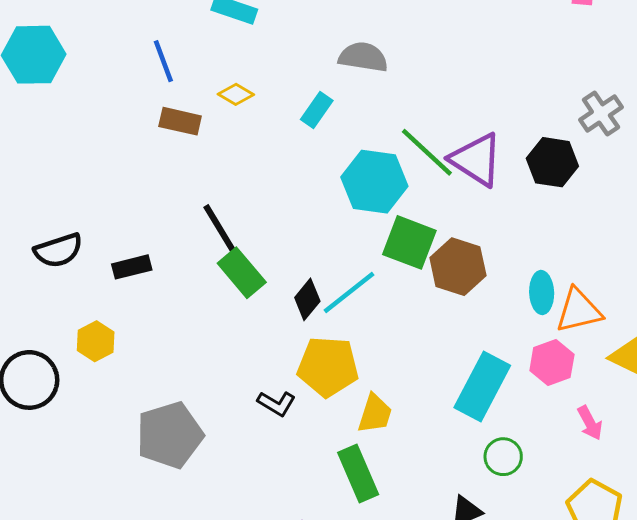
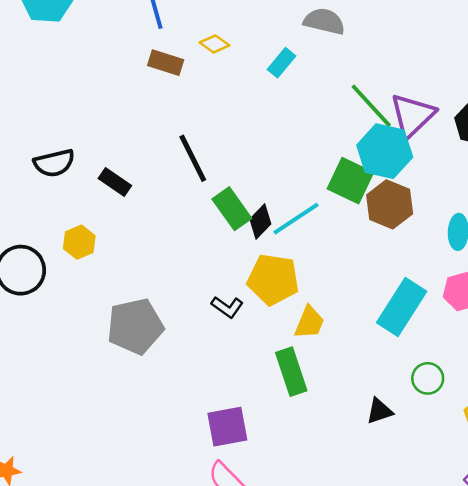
purple triangle: (476, 160) -> (412, 116), turned 39
cyan hexagon: (374, 182) -> (385, 151), moved
black rectangle: (132, 267) -> (115, 182), turned 44
green rectangle: (242, 273) -> (232, 209), moved
green circle: (503, 457) -> (428, 378), moved

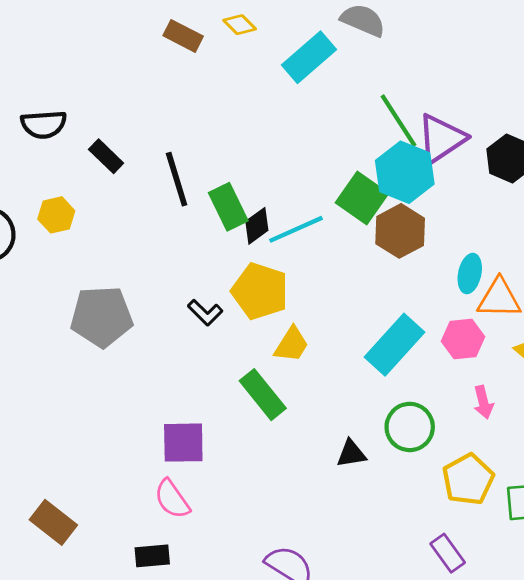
cyan rectangle: (282, 63) -> (309, 57), size x1.6
black line: (193, 158) -> (177, 179), moved
green rectangle: (291, 372) -> (263, 395), turned -30
green circle: (428, 378) -> (410, 427), size x1.4

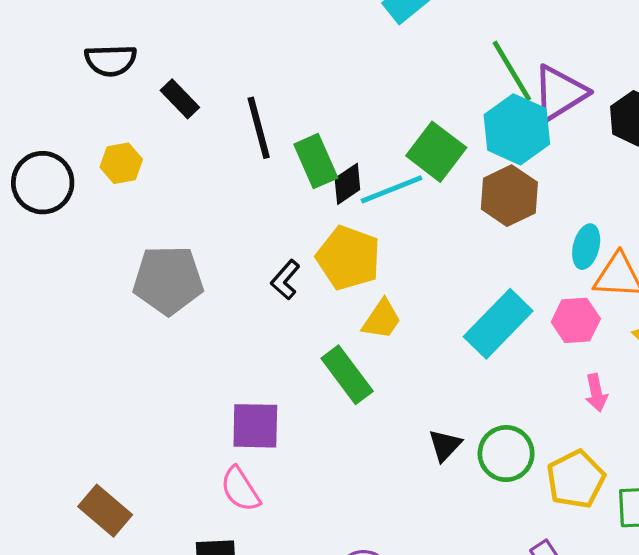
green square: (362, 198) -> (436, 152), moved
black L-shape: (205, 313) -> (285, 280), turned 84
green circle: (410, 427) -> (506, 454), moved
black triangle: (351, 454) -> (445, 445), turned -40

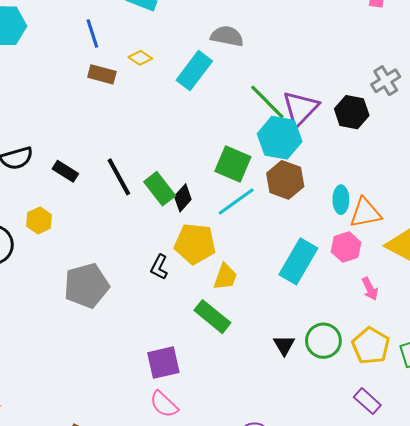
cyan line: (392, 189) -> (236, 201), moved

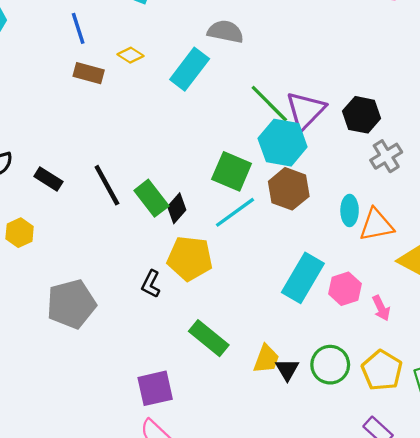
gray cross: (386, 81) -> (386, 156), moved
pink hexagon: (346, 247) -> (345, 289), moved
yellow trapezoid: (225, 277) -> (266, 359), moved

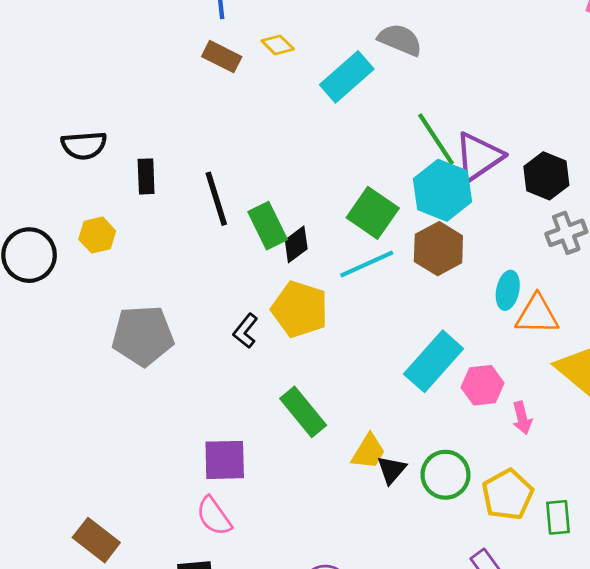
black rectangle: (48, 179) -> (146, 176), turned 44

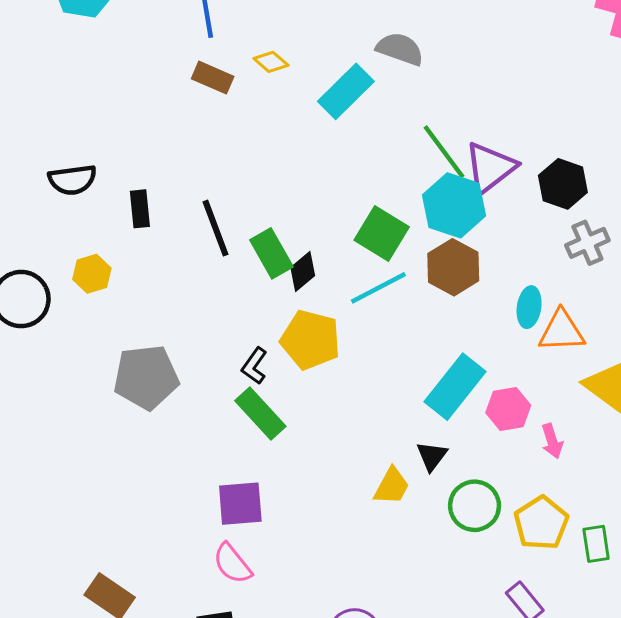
green rectangle: (303, 412) -> (260, 413), moved
black triangle: (391, 470) -> (432, 456), moved

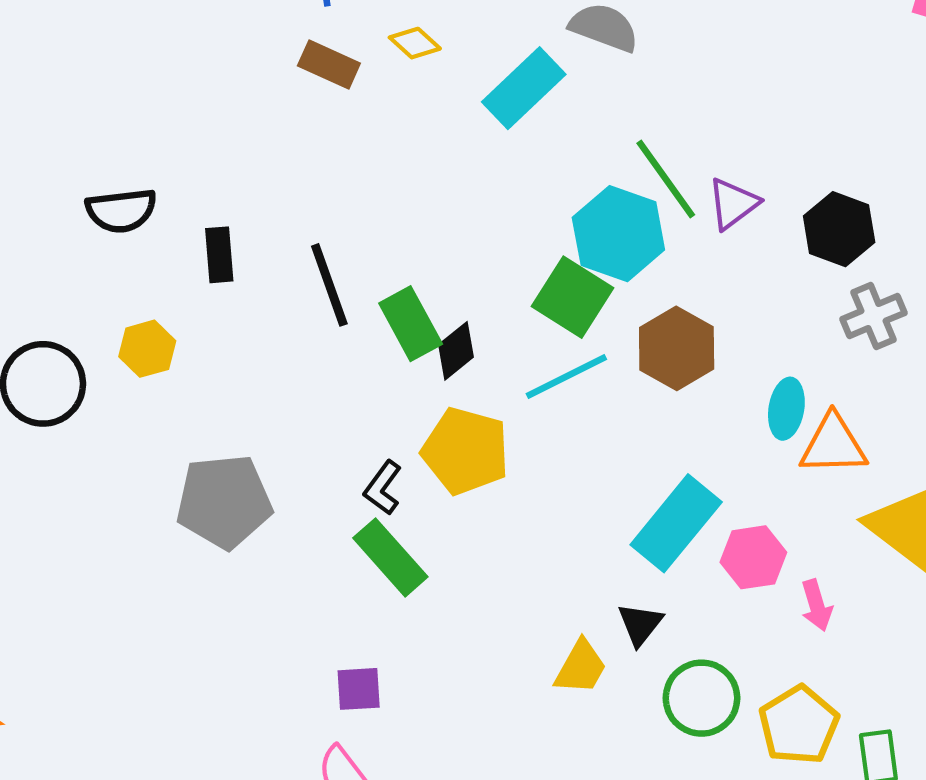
purple triangle: (490, 168) -> (733, 204), size x0.7
cyan hexagon: (454, 205) -> (618, 234), moved
purple square: (240, 504) -> (359, 689), size x0.7

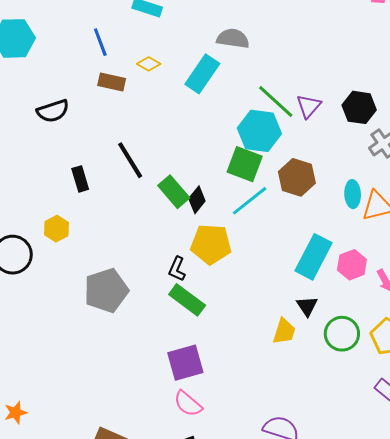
black semicircle: (121, 211) -> (53, 111), moved
black line: (329, 285) -> (130, 160), moved
purple square: (359, 689) -> (185, 363), size x1.6

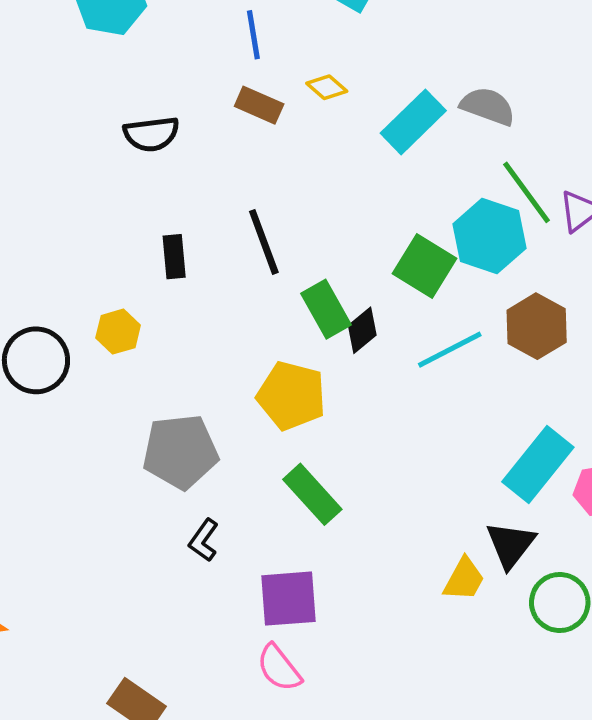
gray semicircle: (233, 39) -> (488, 106), moved
green square: (245, 164) -> (424, 266), moved
yellow pentagon: (211, 244) -> (291, 396), moved
black L-shape: (177, 269) -> (204, 540), moved
black triangle: (307, 306) -> (511, 545), size x1.4

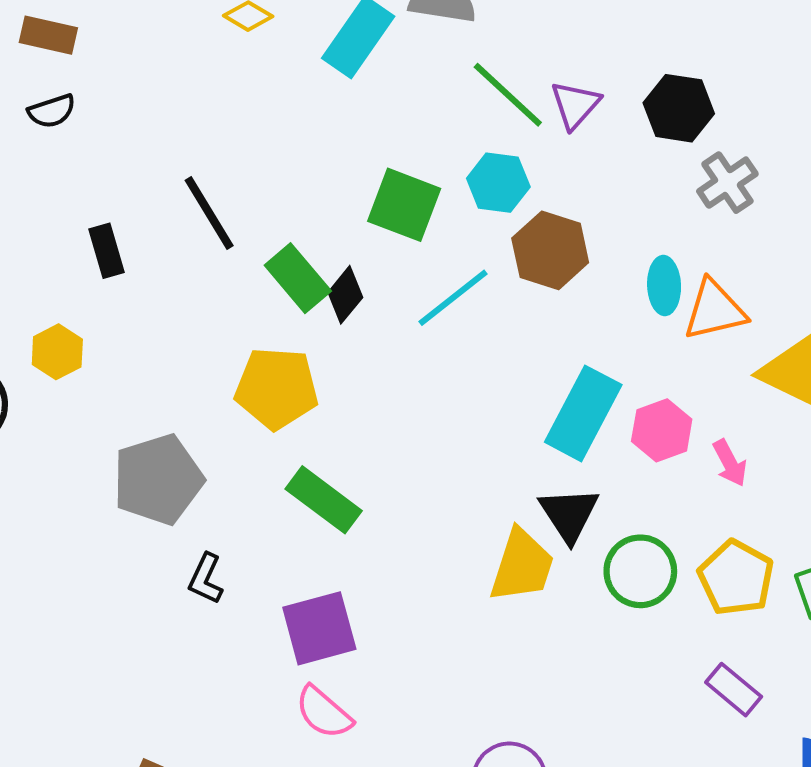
brown rectangle: (259, 105) -> (48, 35), moved
black semicircle: (151, 134) -> (52, 111), size x0.7
cyan hexagon: (490, 236) -> (498, 183), moved, size x0.7
yellow trapezoid: (464, 579) -> (522, 566), size x1.4

